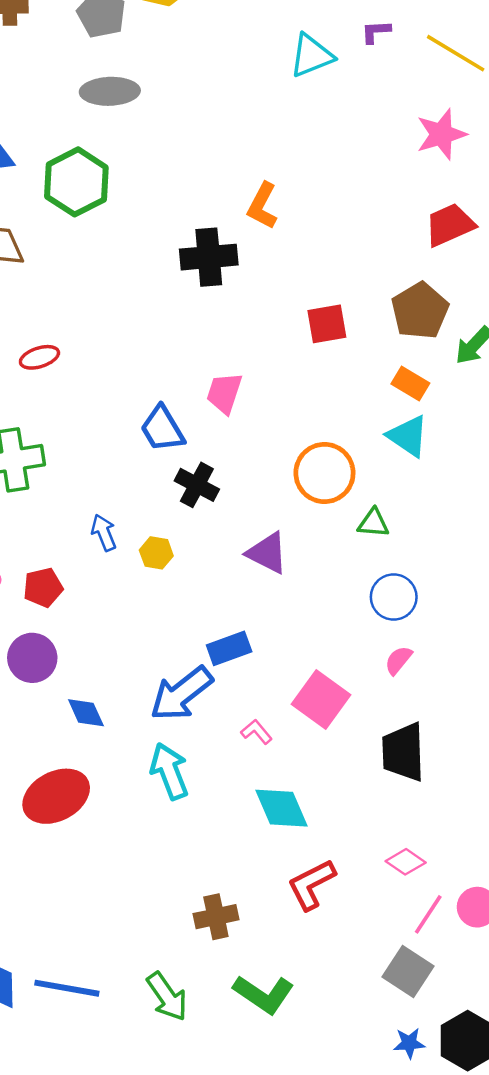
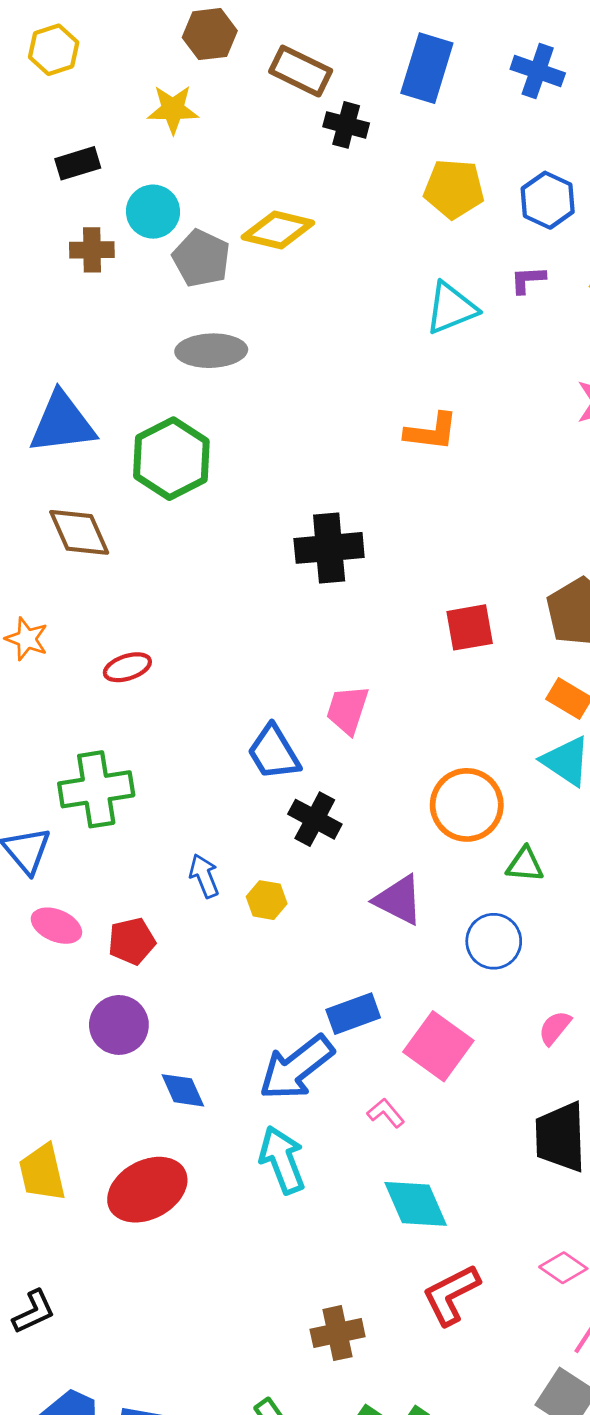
orange L-shape: (262, 206) -> (431, 432), moved, turned -111
blue circle: (394, 597) -> (494, 941), moved
pink square: (321, 700) -> (438, 1046), moved

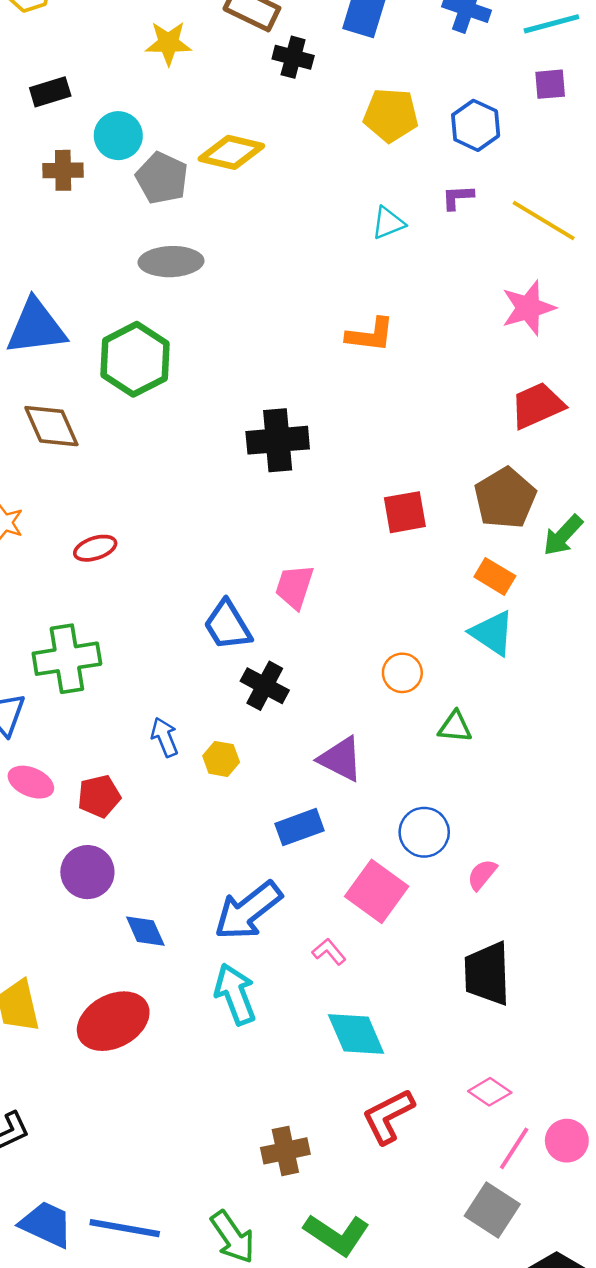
yellow star: (173, 109) -> (168, 43), moved
cyan triangle: (451, 308) -> (388, 223), size x0.7
orange circle: (467, 805) -> (402, 673), size x0.6
blue circle: (494, 941) -> (424, 832), moved
blue rectangle: (353, 1014) -> (300, 827), moved

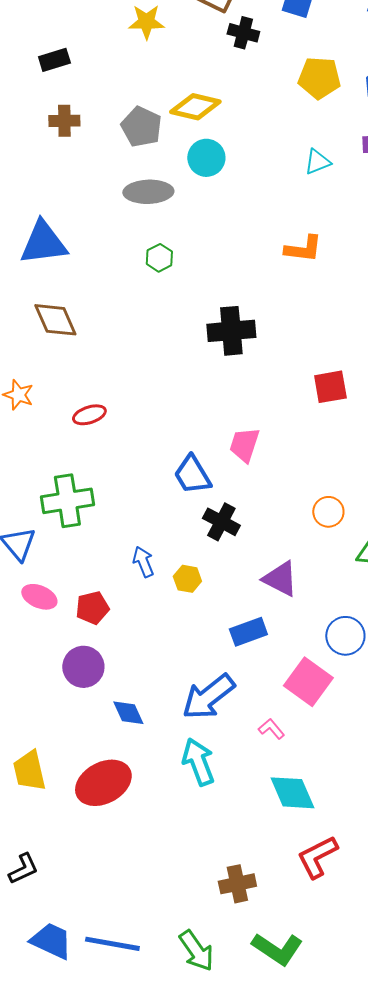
cyan circle: (118, 136) -> (206, 158), moved
green hexagon: (135, 359) -> (159, 258), moved, size x0.5

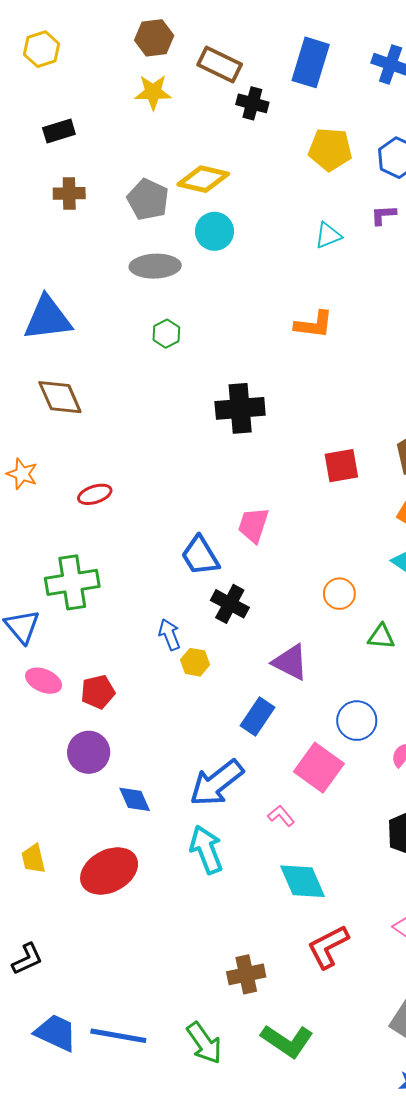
blue arrow: (143, 562) -> (169, 635), moved
blue rectangle: (248, 632) -> (257, 716), turned -36
yellow trapezoid: (29, 771) -> (33, 859), size x0.7

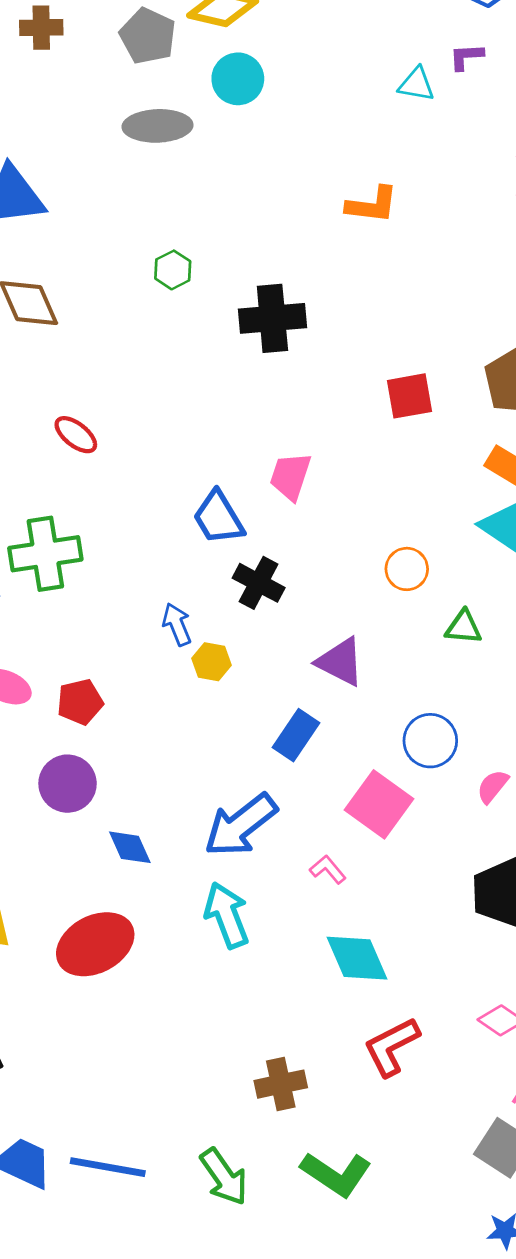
cyan triangle: (328, 235) -> (416, 84), moved, turned 32
green hexagon: (166, 334) -> (173, 270), moved
red ellipse: (95, 494) -> (76, 435), turned 56

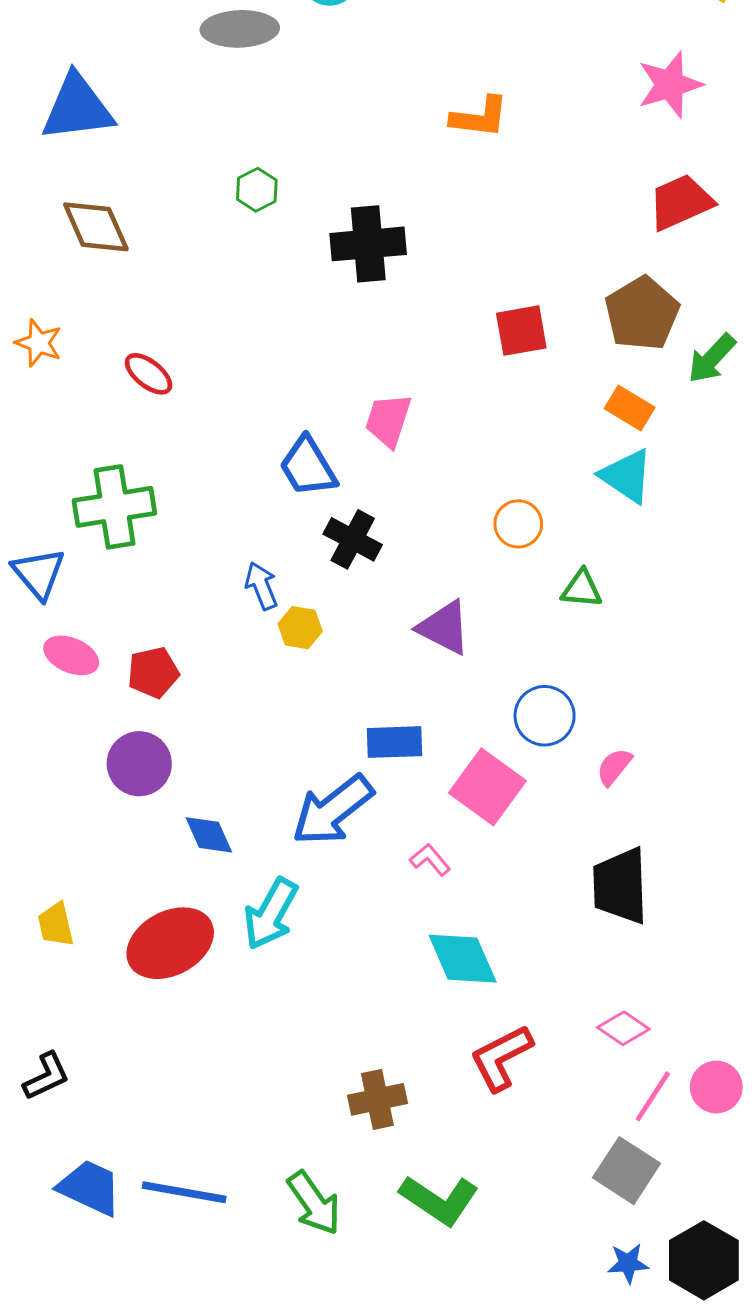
blue rectangle: (296, 735) -> (394, 742), moved, turned 54
cyan arrow: (227, 915) -> (271, 914), moved, turned -130

